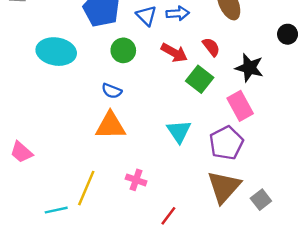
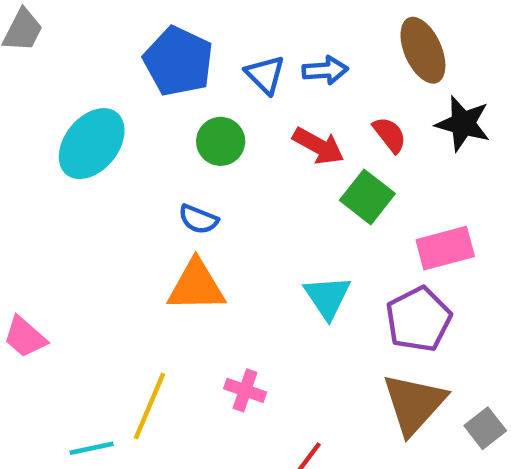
cyan ellipse: (56, 52) -> (92, 144), turned -60
black star: (249, 68) -> (463, 124), moved
pink rectangle: (240, 106) -> (445, 248), turned -76

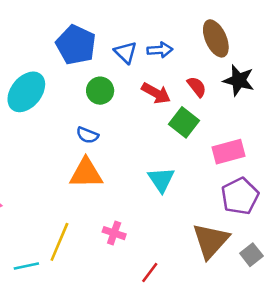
purple pentagon: (418, 319) -> (240, 196), moved

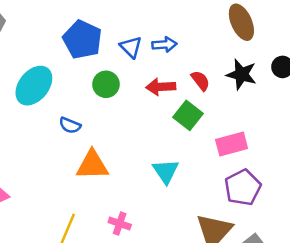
brown ellipse: (216, 38) -> (241, 22), moved
red arrow: (156, 93) -> (161, 87), turned 148
blue semicircle: (87, 135) -> (70, 125), moved

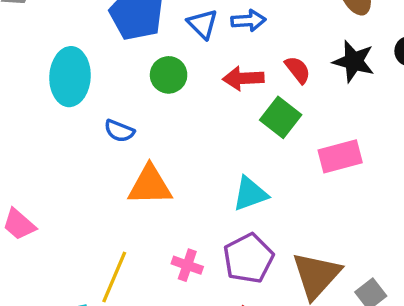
cyan ellipse: (34, 86) -> (70, 77), turned -36
cyan triangle: (166, 171) -> (250, 194), turned 44
purple pentagon: (243, 187) -> (248, 258), moved

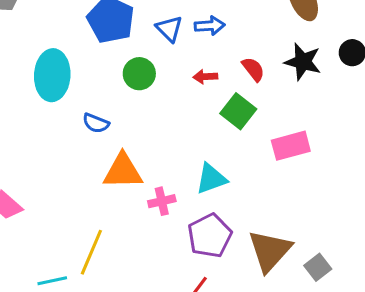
red arrow: (243, 78) -> (205, 77), size x0.7
pink cross: (187, 265) -> (162, 201), moved, turned -32

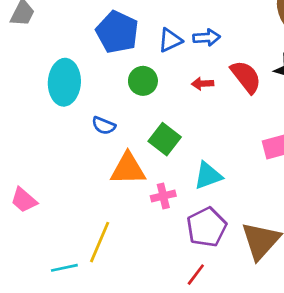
blue triangle: (169, 29) -> (170, 40), turned 50
red semicircle: (253, 69) -> (246, 77), size x1.5
green square: (238, 111) -> (165, 139), moved

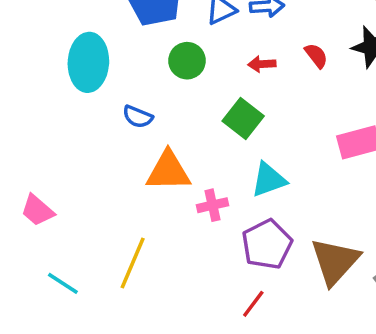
red semicircle: (246, 77) -> (316, 56), size x0.6
green square: (165, 139) -> (243, 118), moved
cyan line: (64, 268) -> (63, 283), moved, turned 45

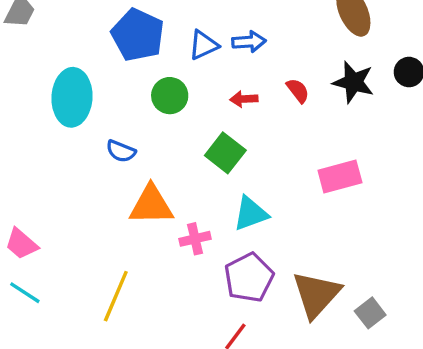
cyan line: (63, 283) -> (25, 293), moved

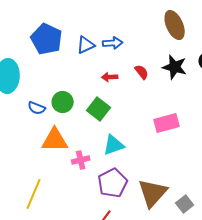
green circle: (170, 96) -> (63, 102), moved

